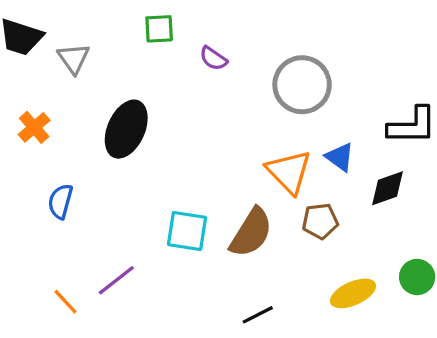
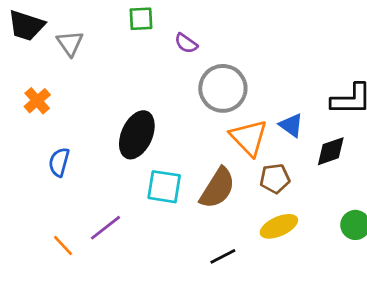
gray circle: (302, 85) -> (223, 88), moved
black ellipse: (126, 129) -> (137, 135), moved
yellow ellipse: (353, 293) -> (279, 226), moved

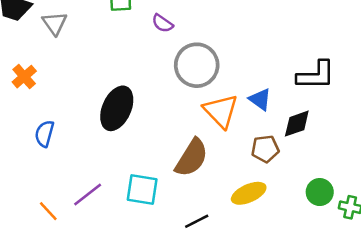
brown pentagon: (275, 179) -> (265, 149), moved
cyan square: (164, 187) -> (142, 189), moved

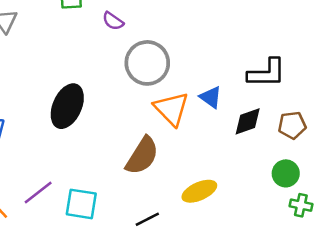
brown pentagon: (265, 149) -> (292, 125), moved
cyan square: (142, 189) -> (81, 204), moved
green circle: (320, 192) -> (286, 173), moved

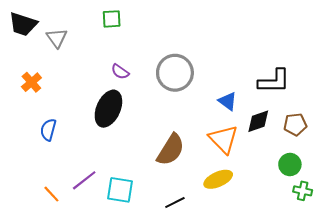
purple semicircle: (113, 21) -> (120, 72), moved
orange triangle: (171, 109) -> (223, 139), moved

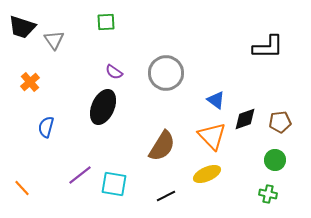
black L-shape: (274, 81) -> (268, 47), moved
green cross: (303, 191) -> (268, 194), moved
orange line: (51, 194) -> (22, 188), moved

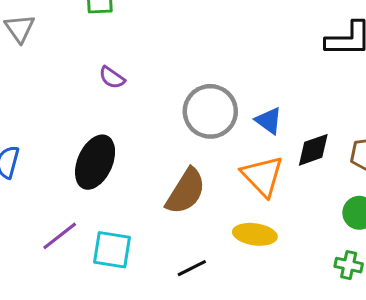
gray circle: (166, 73) -> (210, 111), moved
black ellipse: (103, 107) -> (95, 162), moved
yellow ellipse: (207, 174) -> (255, 234), turned 32

